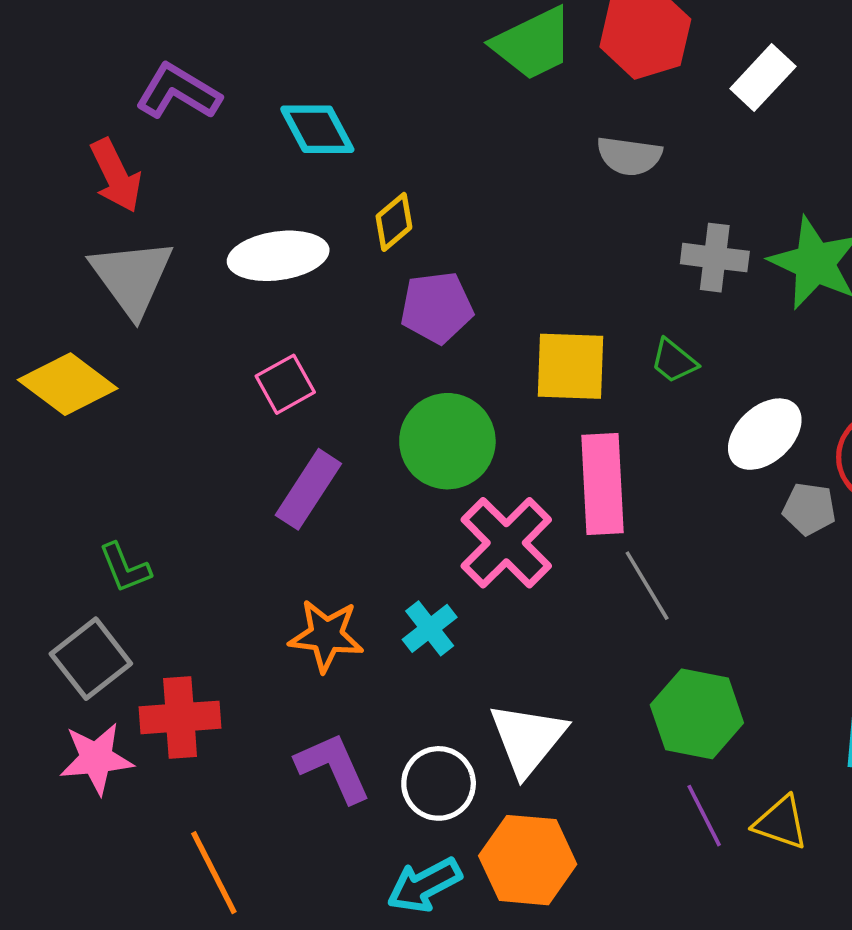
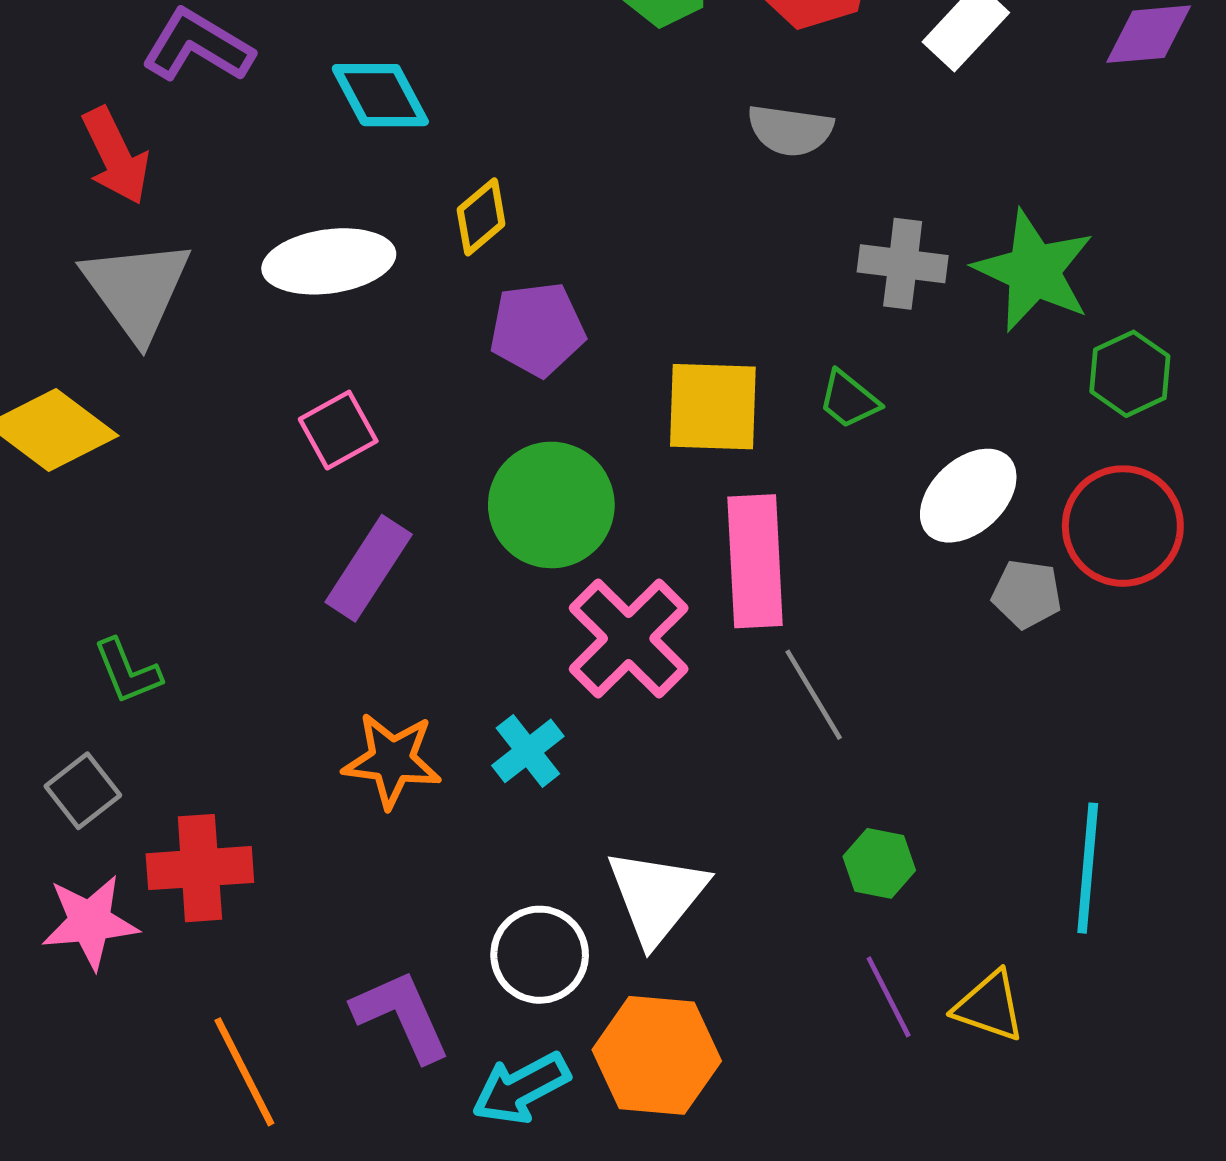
gray square: (91, 659) -> (83, 791), size x0.7
green hexagon: (697, 714) -> (879, 863), size x0.6
purple L-shape: (333, 767) -> (401, 1016), moved

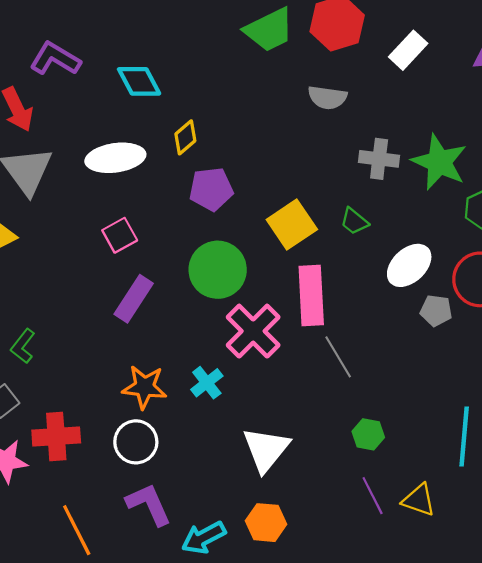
yellow square: (713, 407) -> (292, 225), turned -36
green L-shape: (127, 671) -> (23, 346), turned 60
white circle: (540, 955) -> (136, 442), moved
orange hexagon: (657, 1055) -> (266, 523), size x0.7

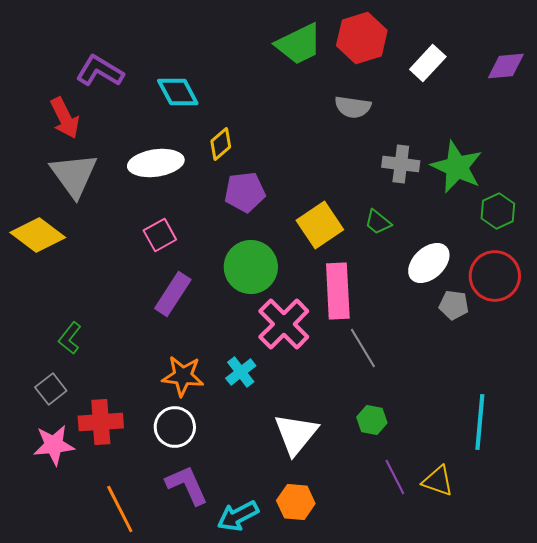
green hexagon: (368, 434) -> (372, 420), moved

